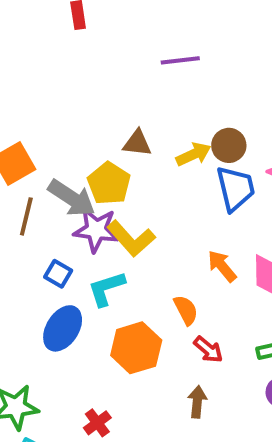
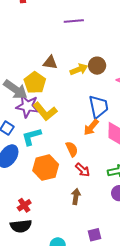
blue trapezoid: (236, 188) -> (98, 107), moved
orange arrow: (222, 266) -> (91, 127), turned -102

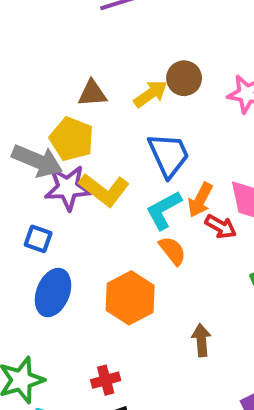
blue trapezoid: (98, 107) -> (169, 155), moved
cyan L-shape: (31, 137) -> (164, 210), moved
red arrow: (83, 170) -> (221, 227), moved
red cross: (24, 205) -> (106, 380), turned 32

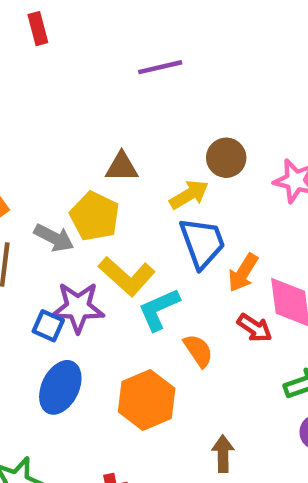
yellow arrow: (151, 94) -> (189, 195), moved
gray arrow: (37, 161) -> (54, 238), size x0.7
purple star: (68, 188) -> (78, 307), moved
orange arrow: (200, 200) -> (243, 273), moved
cyan L-shape: (164, 210) -> (159, 309), moved

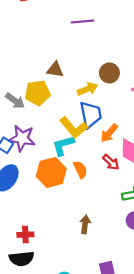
yellow pentagon: (95, 216) -> (38, 93), turned 30
yellow L-shape: (127, 276) -> (74, 128), moved
orange hexagon: (147, 400) -> (51, 172), moved

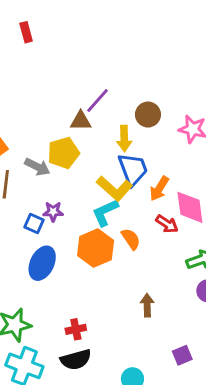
purple line: (82, 22) -> (98, 101), moved, turned -35
yellow arrow: (88, 89) -> (124, 138), turned 120
purple star: (22, 138) -> (53, 212), size x0.6

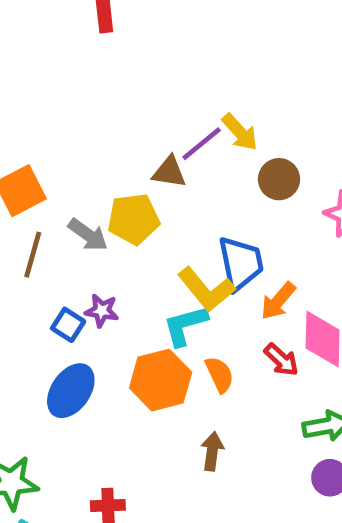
yellow arrow: (124, 138) -> (240, 132), moved, turned -50
brown arrow: (147, 305) -> (212, 451), moved

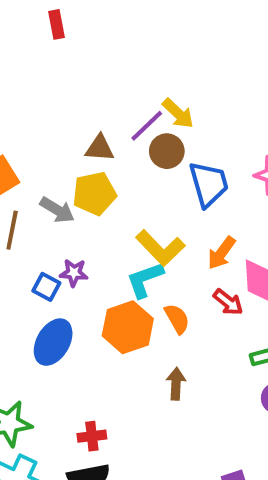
brown triangle: (169, 172) -> (100, 148), moved
brown circle: (279, 179) -> (167, 151), moved
blue trapezoid: (241, 263) -> (209, 184), moved

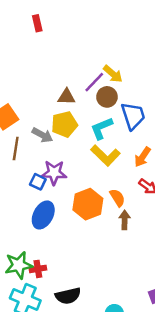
purple star: (74, 273) -> (54, 173), size x1.5
cyan L-shape: (145, 280) -> (102, 128), moved
brown arrow: (176, 384) -> (125, 220), moved
red cross: (92, 436) -> (38, 269), moved

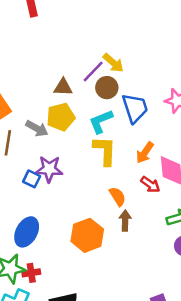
yellow L-shape: (105, 155) -> (105, 151), turned -132
orange hexagon: (88, 204) -> (87, 235), moved
blue ellipse: (43, 215) -> (27, 232), moved

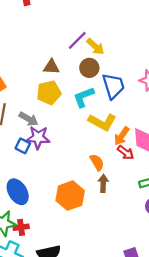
purple line: (93, 72) -> (77, 40), moved
gray arrow: (37, 128) -> (29, 119), moved
yellow L-shape: (105, 151) -> (102, 122), moved, turned 116
orange arrow: (145, 153) -> (122, 136), moved
blue ellipse: (27, 232) -> (18, 192), turned -60

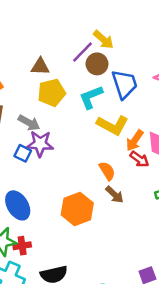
purple line: (77, 40) -> (83, 52), moved
brown triangle: (51, 67) -> (40, 67), moved
brown arrow: (103, 183) -> (115, 195), turned 132

